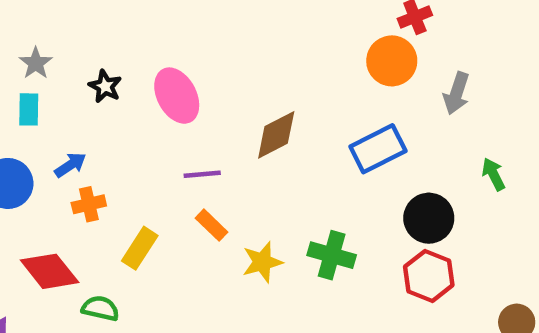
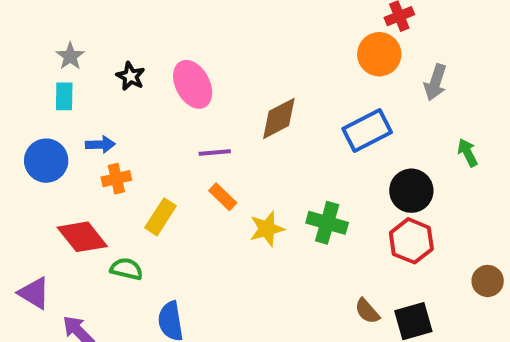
blue arrow: (70, 165) -> (100, 145), turned 32

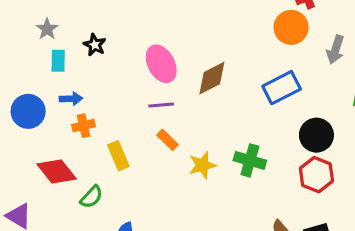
pink ellipse: (193, 84) -> (161, 64), moved
cyan rectangle: (64, 96) -> (58, 61), moved
yellow rectangle: (161, 217) -> (118, 156), turned -56
green semicircle: (126, 269) -> (91, 197), turned 120

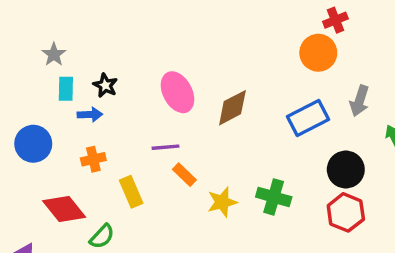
black star: (95, 45) -> (105, 85), moved
gray arrow: (335, 50) -> (360, 101), moved
blue arrow: (71, 99) -> (90, 115), moved
purple line: (161, 105) -> (165, 147), moved

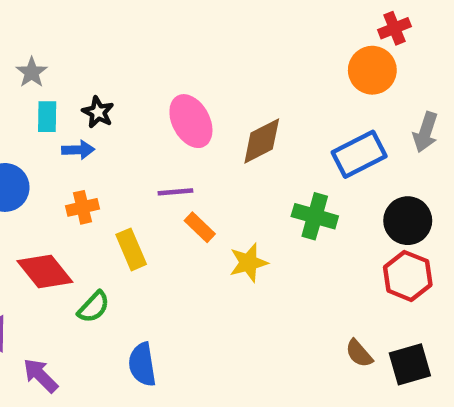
green cross: (274, 197) -> (315, 216), moved

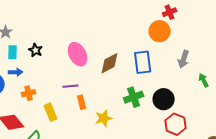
blue arrow: (78, 150) -> (16, 72), moved
blue rectangle: (359, 154) -> (143, 62), moved, turned -70
green cross: (315, 216) -> (134, 97), turned -36
black circle: (408, 221) -> (164, 99), moved
orange rectangle: (200, 227) -> (82, 102), turned 32

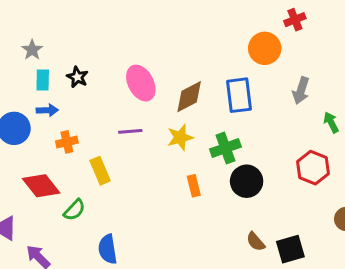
red cross: (170, 12) -> (295, 20), moved
black circle: (164, 99) -> (247, 181), moved
orange rectangle: (82, 102) -> (194, 186), moved
yellow star: (104, 118) -> (180, 137), moved
red hexagon: (176, 124) -> (313, 168), moved

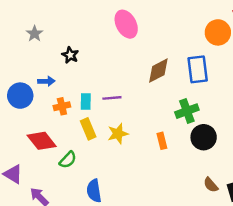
cyan rectangle: (43, 80) -> (86, 101), moved
pink ellipse: (141, 83) -> (126, 24), moved
yellow star: (180, 137) -> (118, 134), moved

